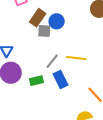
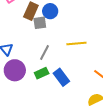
gray line: (52, 61) -> (44, 53), moved
blue rectangle: (61, 79) -> (61, 77), moved

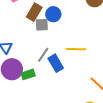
green rectangle: (42, 73) -> (28, 74), moved
blue rectangle: (61, 77) -> (56, 63), moved

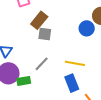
blue circle: (53, 14) -> (87, 28), moved
blue rectangle: (56, 63) -> (72, 83), moved

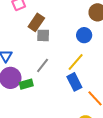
blue circle: (87, 28) -> (84, 35), moved
yellow line: (75, 63) -> (76, 62), turned -54

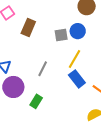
gray square: (43, 35) -> (61, 35), moved
green rectangle: (26, 84) -> (36, 101), moved, turned -32

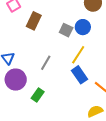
gray square: (61, 35) -> (66, 30), turned 32

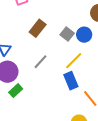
brown rectangle: (34, 21) -> (38, 28), moved
green rectangle: (38, 95) -> (16, 91), moved

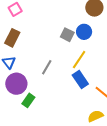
brown rectangle: (38, 28) -> (12, 38), moved

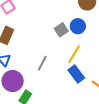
gray square: (67, 35) -> (61, 30), turned 32

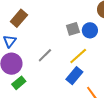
blue rectangle: (76, 74) -> (74, 76), turned 60

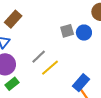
yellow line: (78, 56) -> (50, 68), moved
blue rectangle: (74, 76) -> (81, 83), moved

